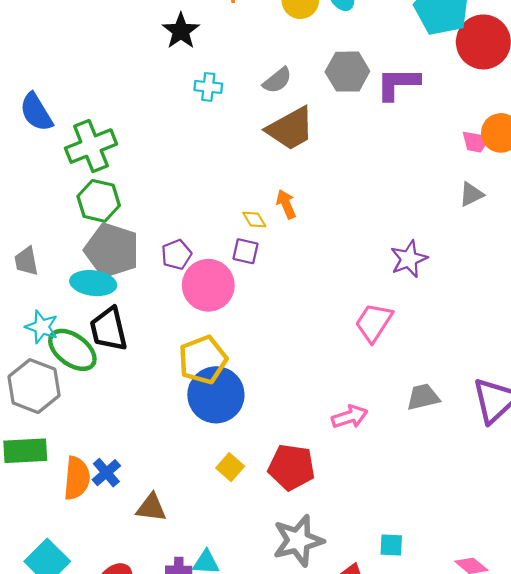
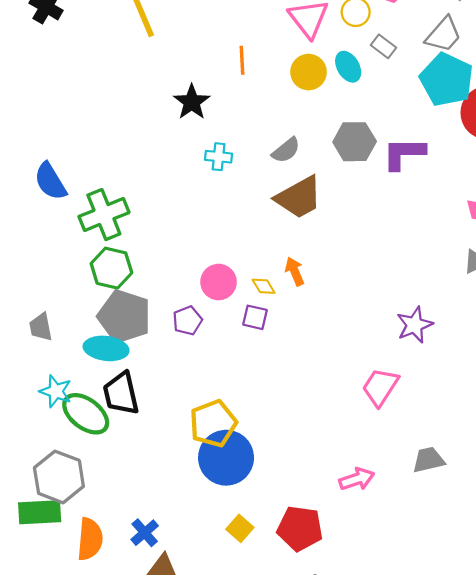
pink circle: (208, 285) -> (219, 282), moved, size x0.7
gray hexagon: (34, 386) -> (59, 477), moved
blue cross: (106, 473) -> (145, 533), moved

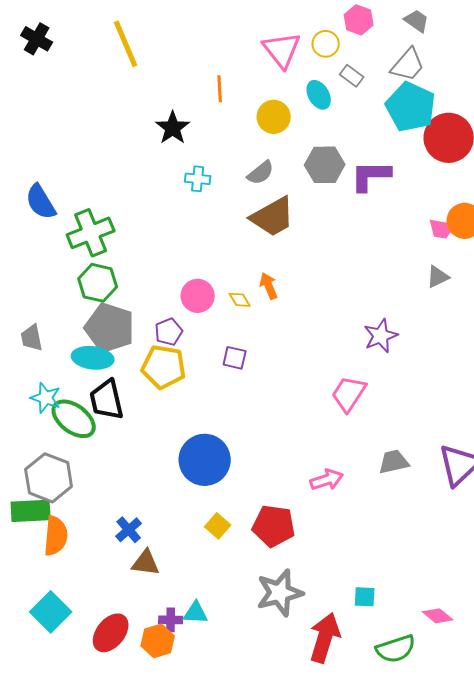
yellow circle: (309, 72) -> (274, 117), moved
purple square: (255, 317) -> (235, 358), moved
yellow pentagon: (213, 423) -> (164, 367), moved, turned 30
orange semicircle: (90, 539) -> (56, 536), moved

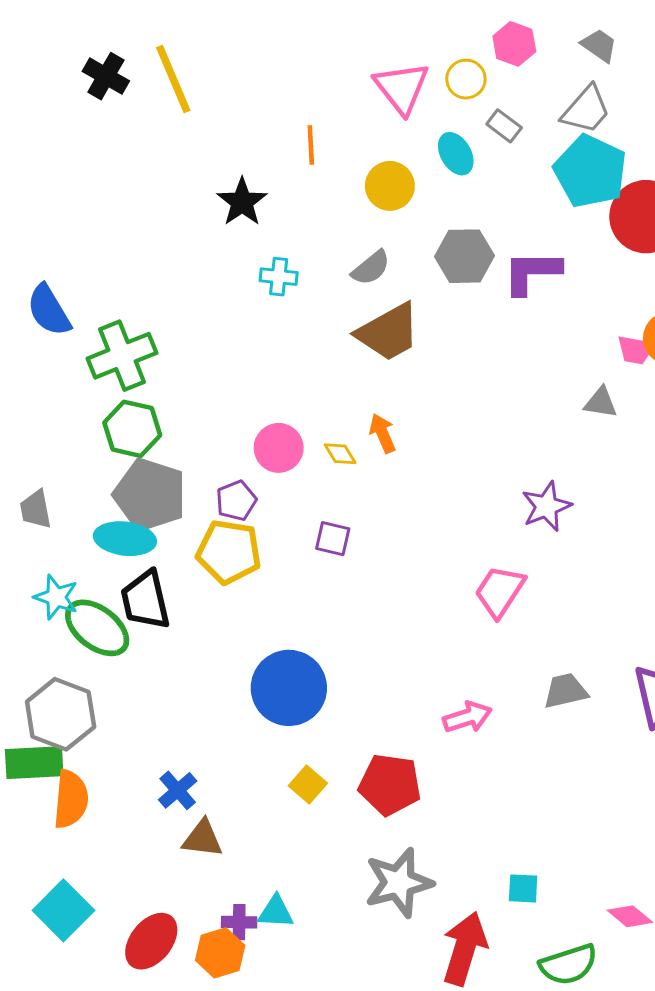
black cross: (37, 39) -> (106, 76), moved
gray triangle: (438, 277) -> (601, 403), moved, turned 35

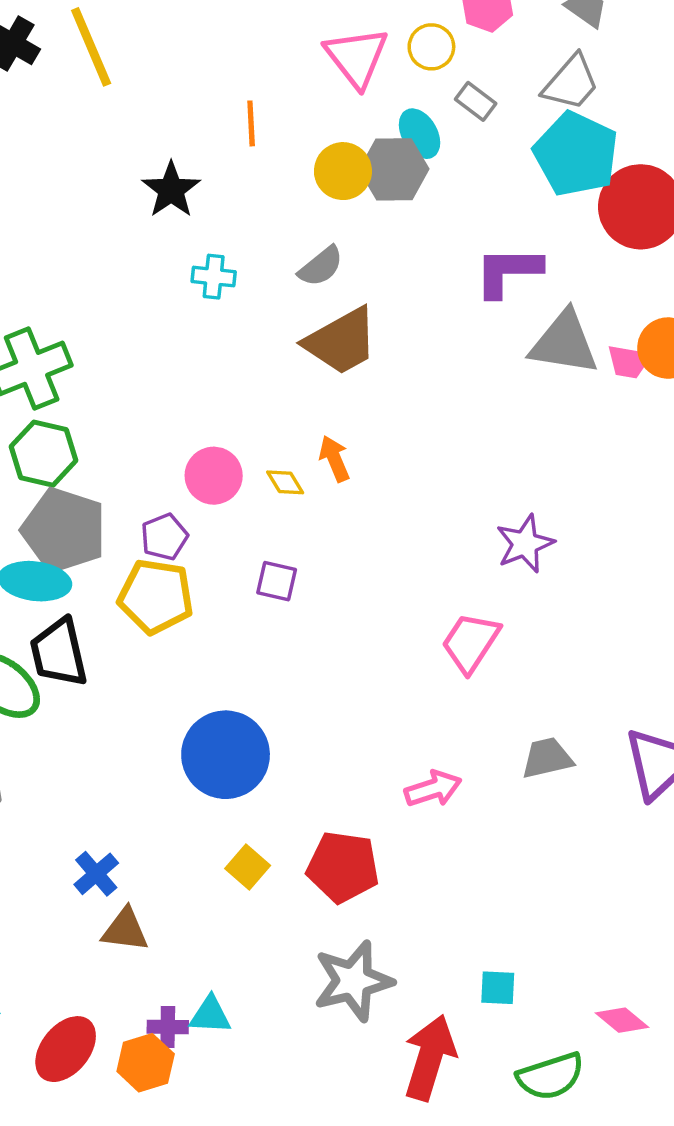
gray hexagon: (465, 256) -> (394, 169), moved
gray triangle: (601, 403) -> (564, 343), moved, size x1.8

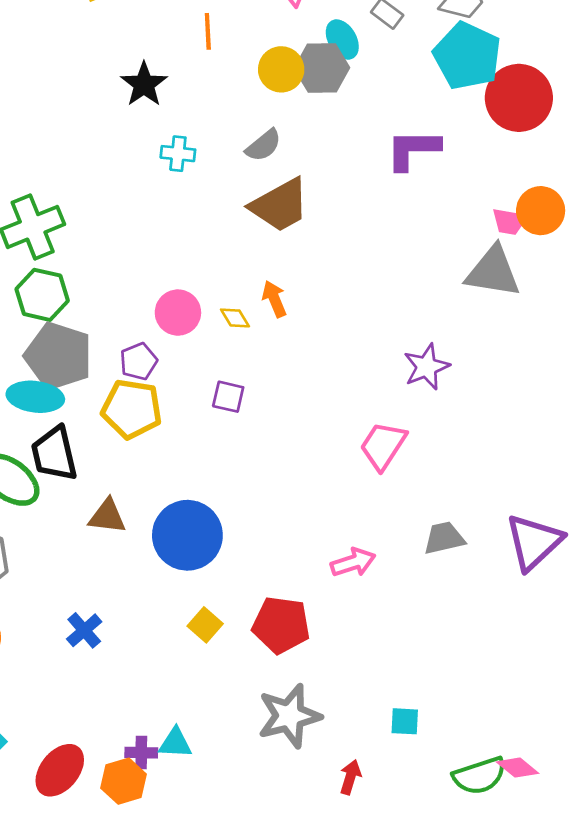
gray triangle: (564, 343) -> (493, 272), moved
brown triangle: (125, 930) -> (107, 516), moved
pink diamond: (622, 1020) -> (518, 768), moved
red arrow: (430, 1058) -> (350, 777), size x0.5
green semicircle: (551, 1076) -> (479, 776), moved

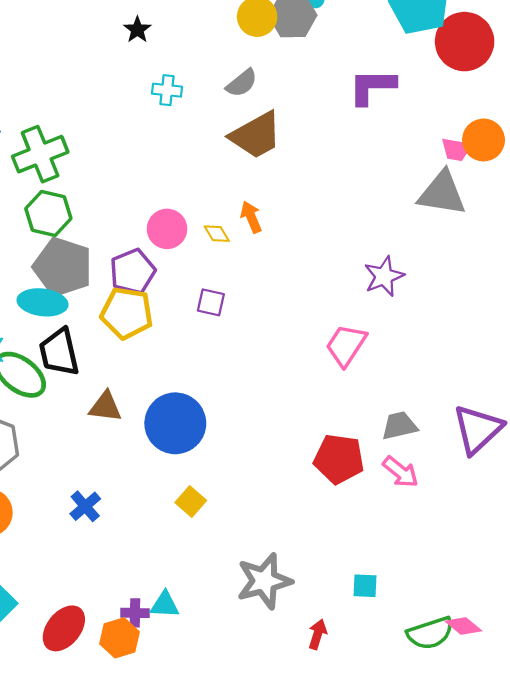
black star: (144, 84) -> (137, 30), size x0.7
purple pentagon: (139, 361) -> (133, 272), size x1.4
pink arrow: (353, 562) -> (401, 472), moved, turned 57
red pentagon: (281, 625) -> (339, 459), moved

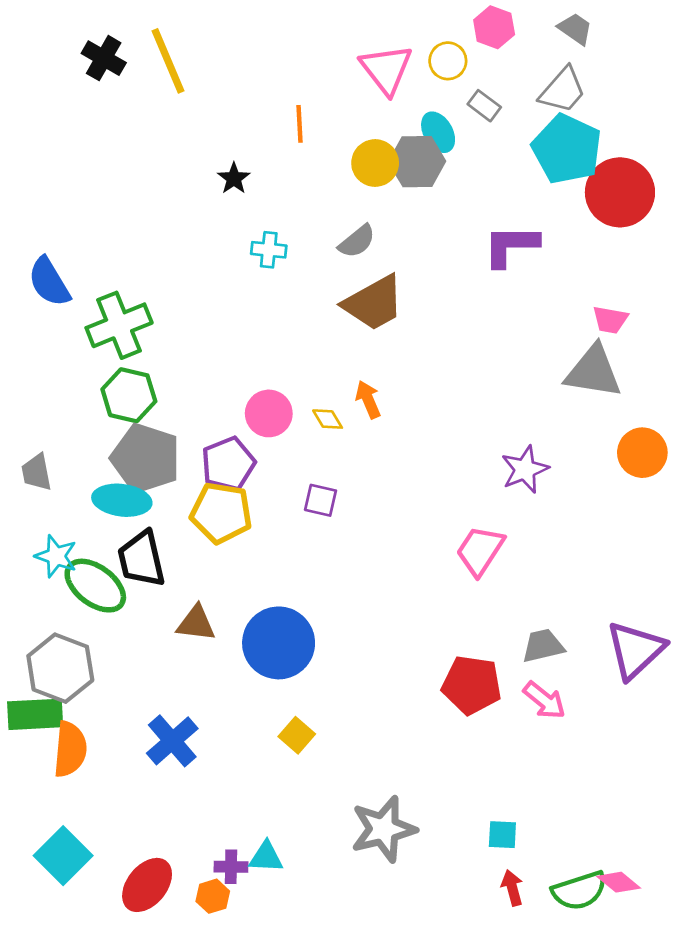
orange circle: (484, 140) -> (642, 453), moved
blue cross: (85, 506) -> (172, 741), size x1.4
red arrow: (318, 634) -> (512, 888), moved, turned -32
orange hexagon: (120, 638) -> (213, 896), size x0.7

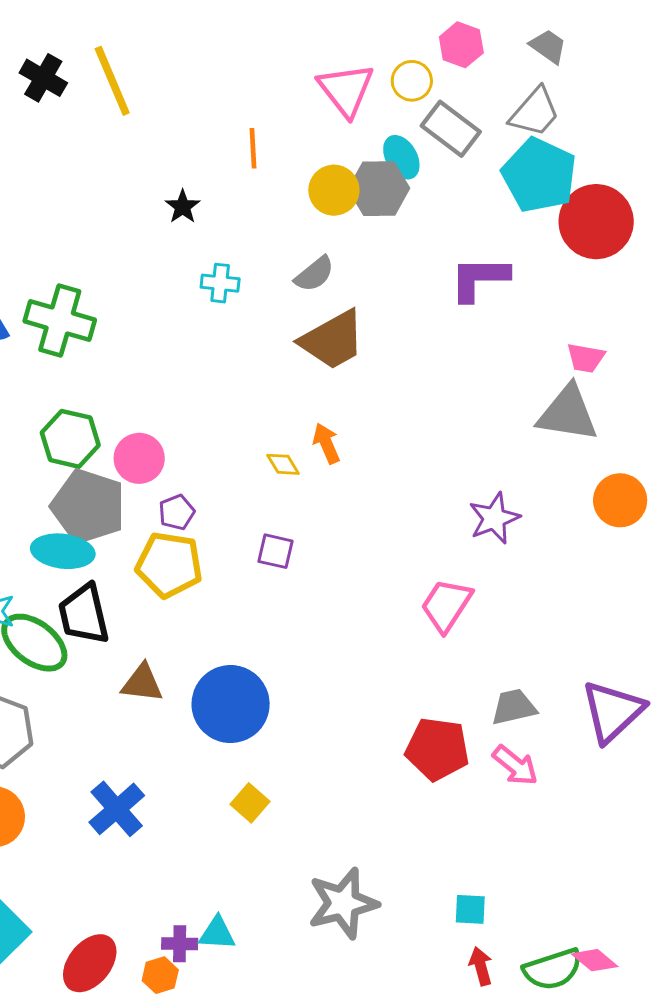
gray rectangle: (484, 106) -> (451, 129), size x1.6
green cross: (119, 325) -> (60, 321), moved, turned 38
pink circle: (269, 413) -> (139, 458), moved
purple pentagon: (228, 464) -> (177, 512), size x0.6

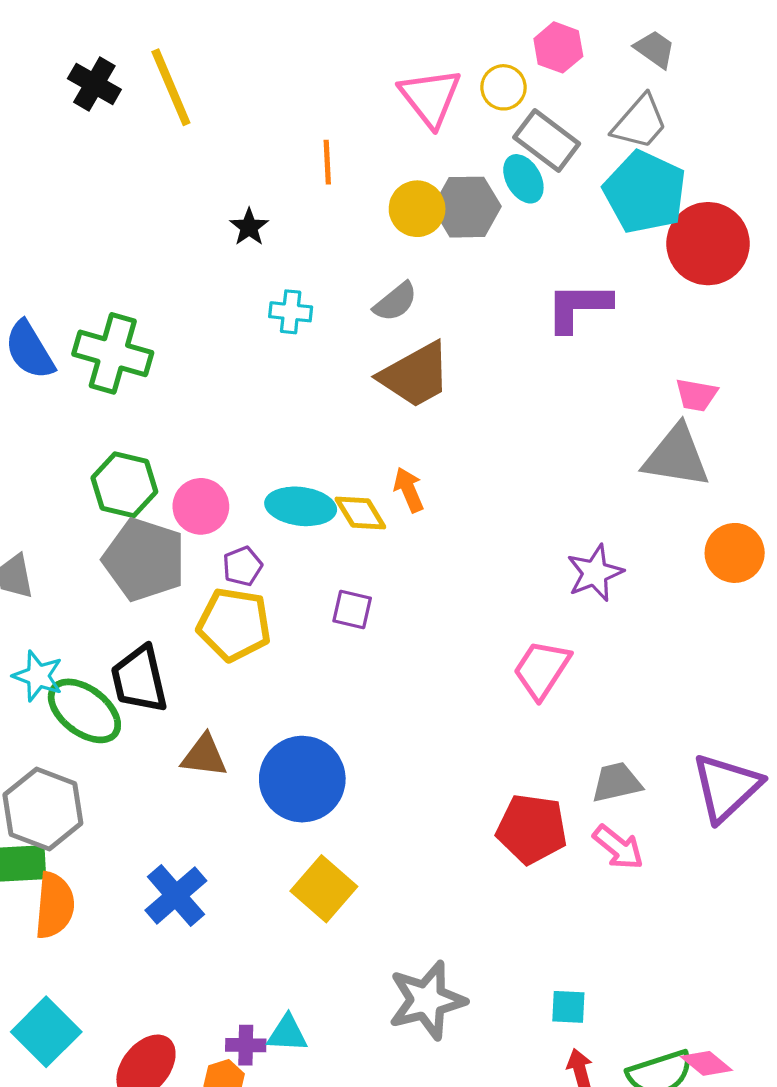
cyan ellipse: (401, 157) -> (523, 179), moved
yellow diamond: (283, 464) -> (360, 513), size x1.4
cyan ellipse: (63, 551) -> (301, 506), moved
yellow square: (250, 803) -> (324, 889), size x1.5

